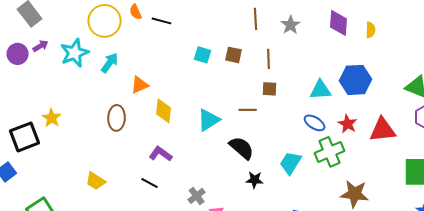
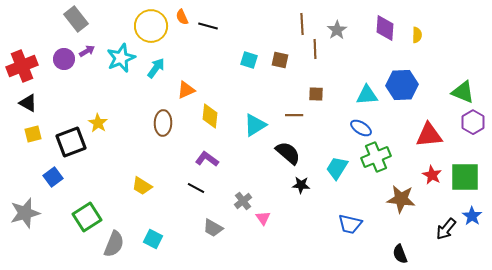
brown line: (269, 59) -> (315, 49), moved
red star: (348, 124) -> (432, 175), moved

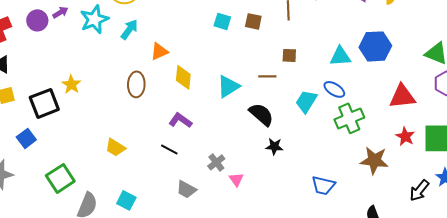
cyan trapezoid: (337, 168) -> (306, 101), moved

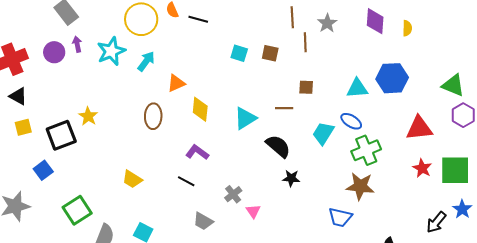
purple arrow: (60, 12) -> (77, 44), turned -70
brown star: (374, 160) -> (360, 186), moved

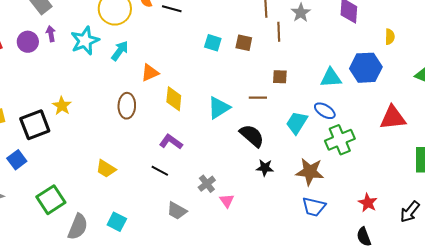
yellow semicircle: (407, 28) -> (390, 37), moved
red star: (422, 168) -> (368, 203), moved
brown star: (360, 186) -> (310, 172), moved

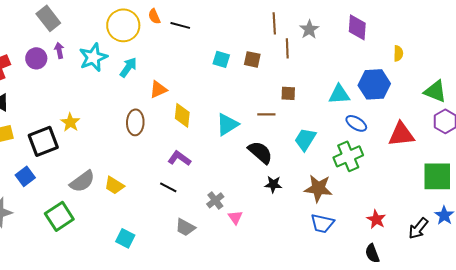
blue ellipse: (325, 111) -> (356, 123), moved
gray semicircle: (78, 227) -> (82, 181), moved, turned 32

